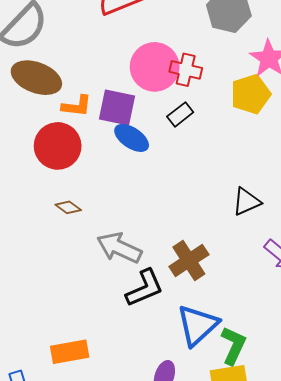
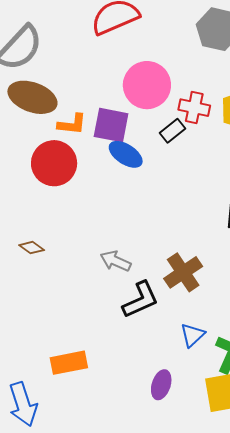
red cross: (186, 70) -> (194, 108), moved
brown diamond: (68, 207) -> (32, 248), moved
gray arrow: (119, 248) -> (115, 261), size x0.7
blue triangle: (198, 325) -> (193, 335), size x0.6

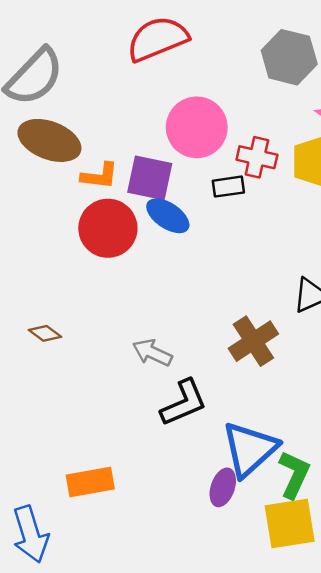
black rectangle: (172, 131) -> (228, 187), turned 30
red circle: (54, 163) -> (108, 228), moved
brown cross: (183, 272) -> (253, 341), moved
blue triangle: (193, 335) -> (250, 449), size x1.8
purple ellipse: (161, 385) -> (223, 487), moved

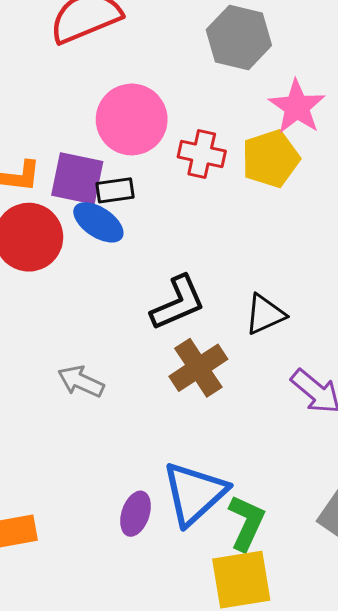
black rectangle: (228, 187) -> (115, 190), moved
black L-shape: (184, 403) -> (178, 303), moved
purple ellipse: (223, 487) -> (136, 514), moved

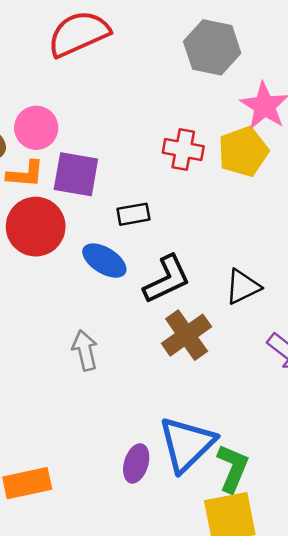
pink circle: (132, 119) -> (36, 128), moved, size x0.7
black rectangle: (115, 190) -> (133, 214), moved
blue ellipse: (98, 222) -> (104, 261), moved
gray arrow: (81, 381) -> (85, 350), turned 54

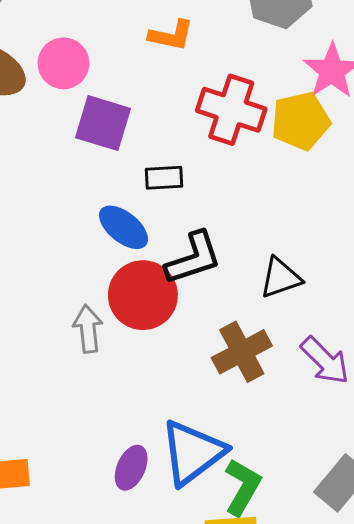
red cross: (183, 149) -> (231, 110), size x1.4
orange L-shape: (25, 174) -> (171, 35), moved
red circle: (36, 227) -> (143, 295), moved
brown cross: (187, 335) -> (242, 352), moved

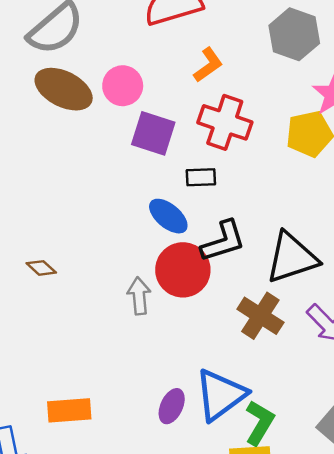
orange L-shape: (171, 35) -> (208, 65), turned -48
red cross: (231, 110) -> (225, 122), moved
black triangle: (280, 278) -> (292, 258), size x1.6
brown cross: (242, 352) -> (260, 316), turned -30

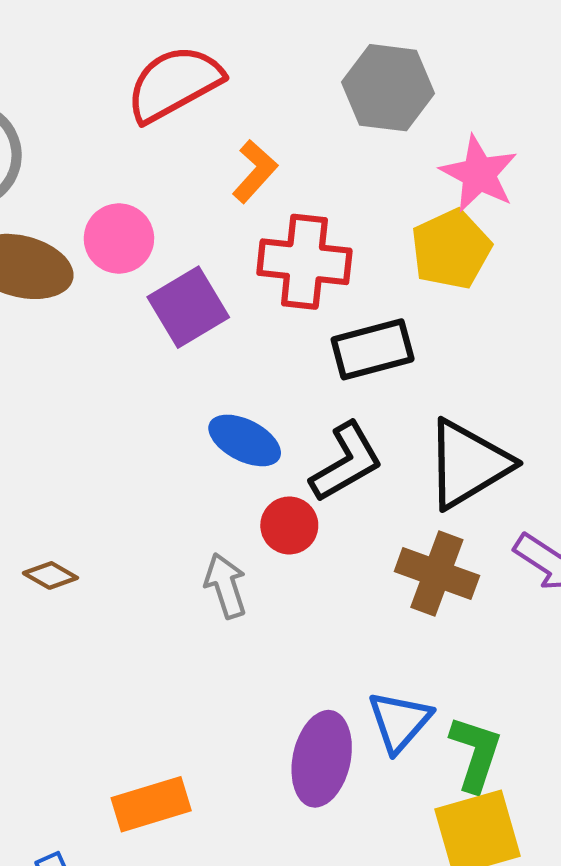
purple square: (153, 133) -> (188, 307), turned -36
black rectangle: (201, 177) -> (373, 349), moved, size x1.5
red circle: (183, 270) -> (289, 525), size x0.6
blue triangle: (220, 395) -> (399, 721), size x0.7
purple ellipse: (172, 406) -> (322, 759), size x1.5

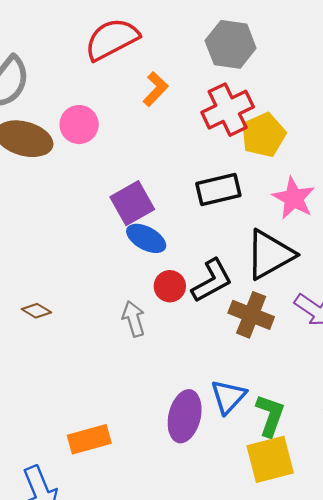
pink star: (479, 174) -> (294, 198), moved
red cross: (304, 262) -> (228, 110), moved, turned -33
purple square: (188, 307) -> (132, 203), moved
black L-shape: (346, 462) -> (212, 281), moved

